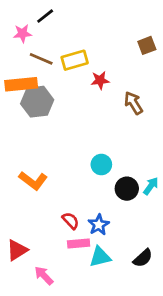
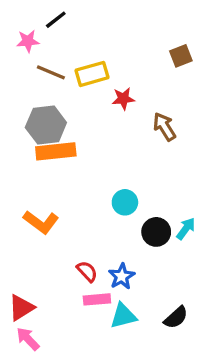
orange rectangle: (21, 84) -> (56, 151), moved
pink arrow: (44, 276) -> (28, 339), moved

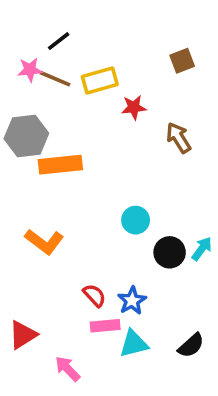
black line: (56, 20) -> (59, 41), moved
pink star: (28, 41) -> (30, 70), moved
brown square: (181, 56) -> (182, 61), moved
gray hexagon: (46, 125) -> (26, 136), moved
pink arrow: (28, 339) -> (68, 369), moved

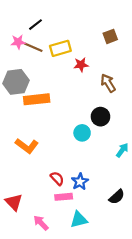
black circle: (170, 252) -> (100, 117), moved
red triangle: (23, 335) -> (14, 202), turned -42
cyan triangle: (134, 344) -> (79, 220), moved
black semicircle: (191, 345) -> (117, 197), moved

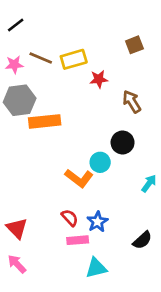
black line: (35, 25) -> (16, 25), moved
pink star: (18, 42) -> (14, 65), moved
orange L-shape: (27, 146) -> (79, 178), moved
red triangle: (14, 202) -> (17, 228), moved
pink arrow: (41, 223) -> (17, 264), moved

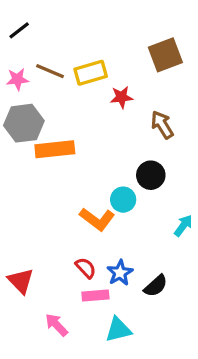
brown square: (134, 45) -> (165, 55), size x1.5
black semicircle: (142, 240) -> (156, 286), moved
pink arrow: (17, 264) -> (56, 325), moved

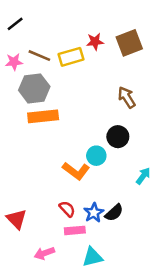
red star: (122, 97) -> (95, 42), moved
gray hexagon: (24, 123) -> (34, 88), moved
black semicircle: (156, 286) -> (114, 213), moved
pink arrow: (56, 325) -> (44, 253), turned -66

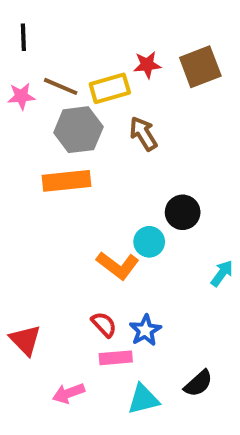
black line: (15, 24) -> (23, 37), turned -54
gray hexagon: (34, 88) -> (78, 130), moved
brown arrow: (127, 97) -> (143, 134), moved
black semicircle: (114, 213) -> (198, 383), moved

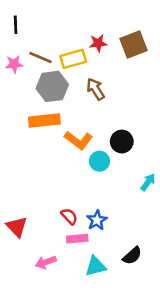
orange L-shape: (118, 265) -> (78, 140), moved

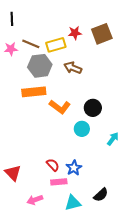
brown arrow: (96, 89) -> (73, 68), turned -36
cyan circle: (99, 161) -> (82, 129), moved

